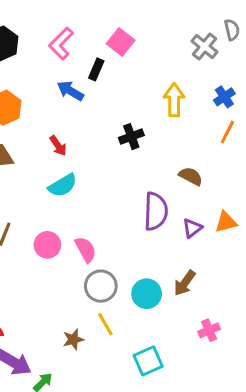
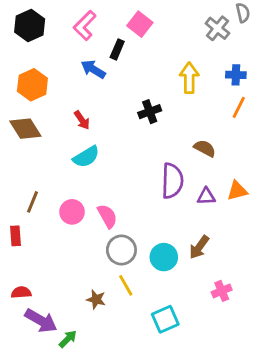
blue cross: (224, 97) -> (236, 75), turned 36
purple triangle: (192, 228) -> (206, 196), turned 36
brown star: (73, 339) -> (96, 299), turned 30

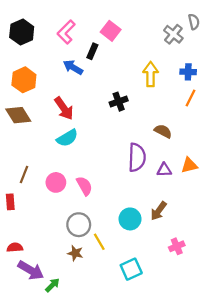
red arrow: (82, 120) -> (64, 108), size x1.5
gray circle: (121, 250) -> (79, 225), moved

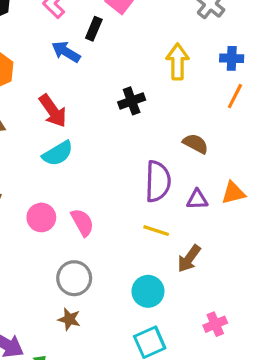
cyan circle: (130, 219) -> (148, 291), moved
yellow line: (99, 242) -> (156, 231), moved, turned -42
pink cross: (177, 246) -> (215, 324), moved

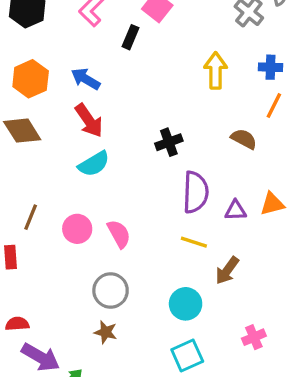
blue arrow: (66, 52) -> (86, 79), moved
black cross: (132, 101) -> (169, 142), moved
brown semicircle: (196, 144) -> (244, 139), moved

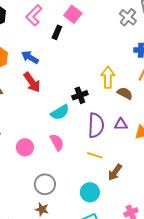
yellow arrow: (216, 71) -> (108, 77), moved
cyan semicircle: (94, 164) -> (60, 112), moved
purple triangle: (236, 211) -> (121, 124), moved
pink semicircle: (119, 234) -> (57, 142), moved

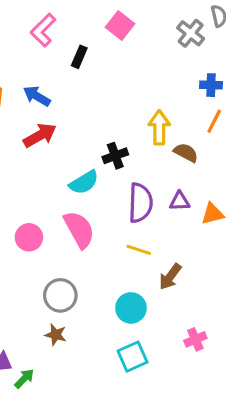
pink square: (73, 14) -> (120, 25), moved
red arrow: (32, 82) -> (40, 135), turned -85
pink semicircle: (57, 142) -> (79, 229), size x1.4

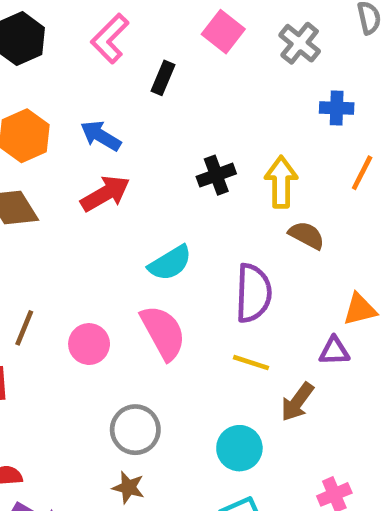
gray cross: (191, 33) -> (300, 43), moved
blue cross: (211, 85) -> (337, 108), moved
brown semicircle: (186, 153) -> (307, 235), moved
black cross: (115, 156) -> (216, 175), moved
purple triangle: (180, 201) -> (334, 351), moved

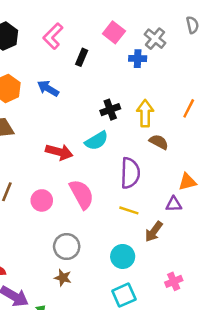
blue cross: (337, 108) -> (138, 59), moved
red arrow: (105, 194) -> (59, 152), moved, turned 45
cyan semicircle: (170, 263) -> (97, 141), moved

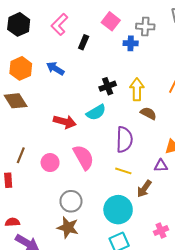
gray cross: (155, 39) -> (145, 27), turned -36
cyan circle: (123, 256) -> (118, 210), size x1.4
brown star: (63, 278) -> (68, 227), size x1.5

